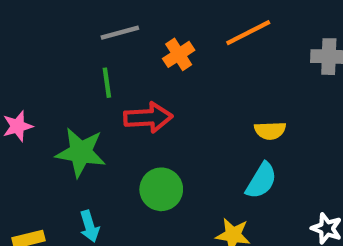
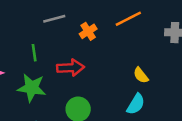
green line: (107, 83) -> (34, 53), moved
yellow semicircle: (270, 131) -> (141, 75), turned 54

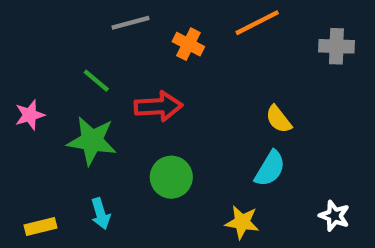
orange cross: (88, 31) -> (188, 44), turned -30
green line: (34, 53) -> (96, 81), turned -42

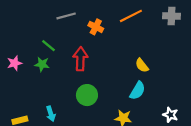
gray cross: (336, 46) -> (172, 16), moved
red arrow: (158, 106) -> (80, 59), turned -85
green star: (92, 141) -> (42, 64), moved, size x0.6

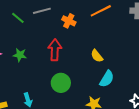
green line: (49, 46) -> (18, 18), moved
yellow semicircle: (142, 65) -> (97, 56), moved

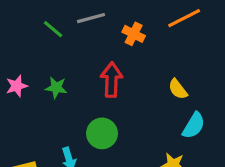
green circle: (61, 83) -> (102, 133), moved

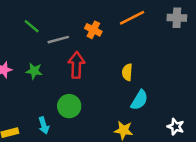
gray line: (91, 18) -> (58, 40), moved
yellow semicircle: (178, 89) -> (127, 72), turned 42

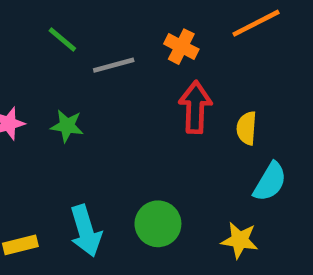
red arrow: (76, 65) -> (195, 107), moved
green circle: (69, 106) -> (158, 224), moved
cyan arrow: (44, 125) -> (86, 231), size x1.5

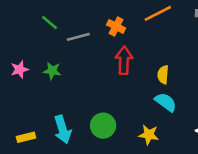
yellow semicircle: (247, 128) -> (163, 75), moved
cyan semicircle: (270, 182) -> (166, 102), turned -85

